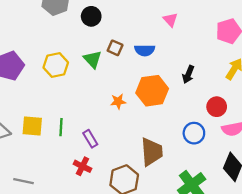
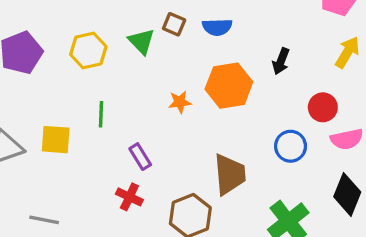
green line: (61, 127) -> (101, 114), moved

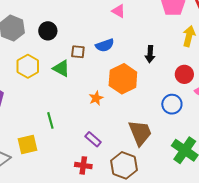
yellow hexagon: (88, 51) -> (28, 66), moved
purple rectangle: (140, 157) -> (93, 139), moved

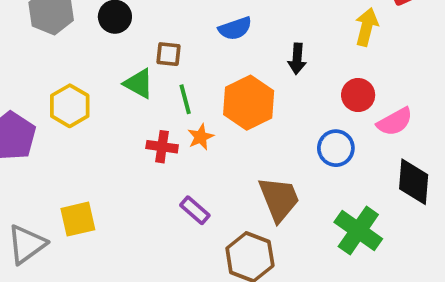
blue semicircle: (105, 45) -> (235, 28), moved
yellow hexagon: (28, 66) -> (70, 106), moved
green line: (50, 120) -> (185, 99), moved
red cross: (83, 165) -> (162, 147), moved

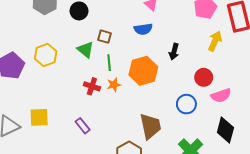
purple rectangle: (195, 210) -> (83, 126), moved

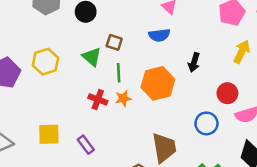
yellow square: (39, 117) -> (49, 134), moved

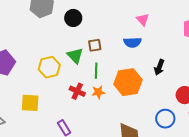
brown square: (114, 42) -> (95, 45), turned -32
yellow hexagon: (45, 62) -> (49, 67), moved
yellow square: (49, 134) -> (30, 103), moved

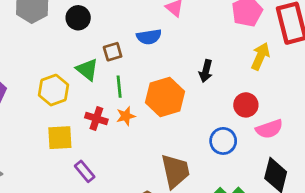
blue semicircle: (132, 42) -> (149, 37), moved
yellow square: (30, 103) -> (60, 138), moved

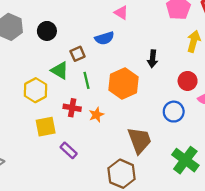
orange star: (126, 116) -> (96, 115), moved

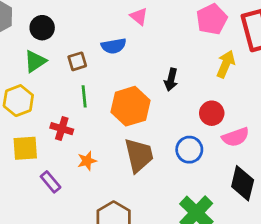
green triangle: (60, 70) -> (35, 61), moved, turned 48
orange star: (96, 115) -> (87, 161), moved
brown trapezoid: (140, 140) -> (139, 155), moved

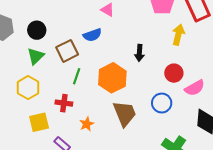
brown square: (77, 61) -> (67, 51), size x1.5
green line: (84, 96) -> (77, 76), turned 35

